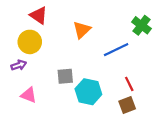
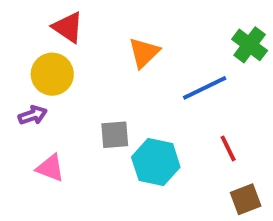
brown square: (127, 105) -> (246, 199), moved

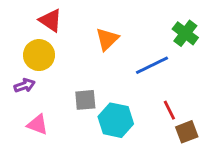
brown square: (246, 199) -> (187, 132), moved

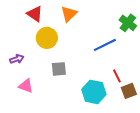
orange triangle: (107, 39) -> (69, 14), moved
yellow circle: (39, 55) -> (47, 38), moved
cyan hexagon: (116, 120) -> (94, 92), moved

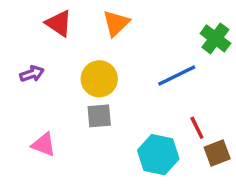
yellow circle: (47, 38) -> (99, 79), moved
purple arrow: (17, 59) -> (32, 74), moved

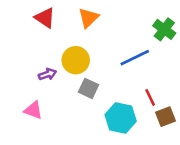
purple arrow: (32, 74) -> (47, 74), moved
gray square: (99, 116) -> (89, 88), moved, turned 30

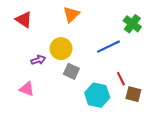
red triangle: (45, 18) -> (24, 20), moved
brown square: (166, 117) -> (133, 94), turned 35

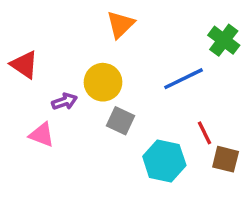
red triangle: (24, 20) -> (24, 65), moved
pink triangle: (27, 89) -> (42, 135), moved

